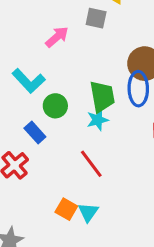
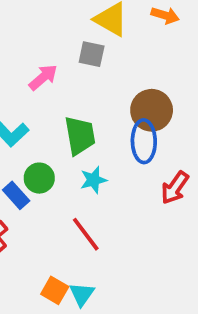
green trapezoid: (102, 96) -> (80, 135), moved
green circle: (55, 106) -> (39, 178), moved

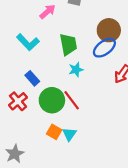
blue ellipse: (144, 141) -> (104, 48), turned 55
green circle: (39, 178) -> (52, 100), moved, size x1.5

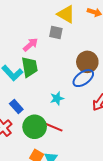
green trapezoid: (68, 44) -> (30, 67), moved
red line: (72, 100) -> (53, 127), turned -30

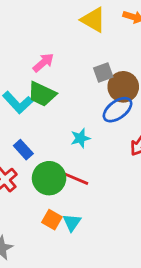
gray square: (56, 32) -> (103, 73), moved, turned -32
green trapezoid: (30, 67) -> (42, 94), turned 125

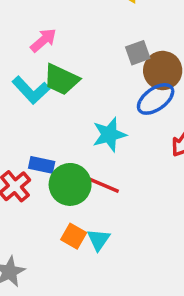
pink arrow: (43, 63) -> (43, 40), moved
cyan star: (80, 138) -> (109, 135), size x1.4
blue rectangle: (23, 150) -> (42, 165), moved, turned -36

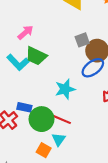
cyan triangle: (99, 240) -> (59, 139), moved

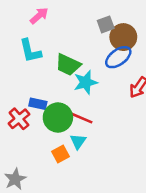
green trapezoid: (36, 56) -> (68, 65), moved
cyan L-shape: (18, 62) -> (30, 51), turned 30
orange square: (44, 150) -> (60, 154), turned 32

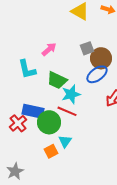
pink arrow: (39, 16) -> (49, 49), moved
blue rectangle: (38, 104) -> (33, 111), size x1.5
red line: (81, 118) -> (67, 111), moved

